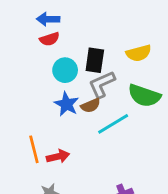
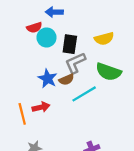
blue arrow: (48, 19) -> (54, 12), moved
cyan circle: (65, 70) -> (47, 37), moved
red arrow: (58, 156) -> (41, 107), moved

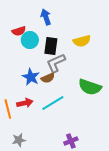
blue arrow: (54, 12) -> (46, 17), moved, turned 70
green semicircle: (109, 72) -> (90, 87), moved
cyan line: (84, 94) -> (53, 103), moved

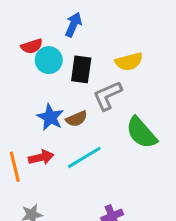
blue arrow: (46, 17) -> (73, 25), turned 42
gray L-shape: (56, 63) -> (107, 96), moved
green semicircle: (90, 87) -> (141, 133), turned 30

